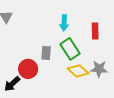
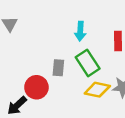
yellow diamond: (78, 71) -> (97, 90), turned -30

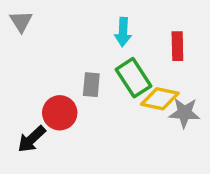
yellow diamond: (97, 90) -> (160, 99), moved

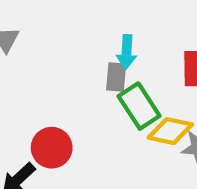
gray rectangle: (91, 85) -> (116, 77), moved

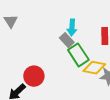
gray rectangle: (116, 77) -> (67, 40), turned -48

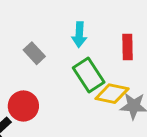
gray rectangle: (67, 40) -> (34, 53), moved

